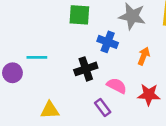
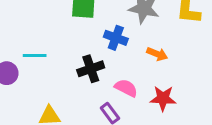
orange arrow: (144, 56) -> (157, 54), turned 90

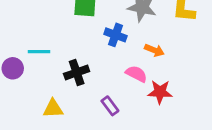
black cross: (91, 69) -> (77, 72), moved
pink semicircle: (126, 88) -> (136, 74), moved

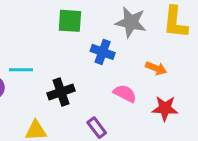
orange arrow: (154, 50) -> (156, 68), moved
red star: (160, 92) -> (165, 108), moved

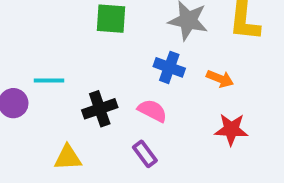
blue cross: (103, 52) -> (169, 67), moved
pink semicircle: (125, 93) -> (152, 111), moved

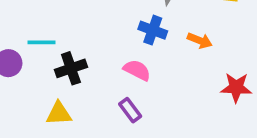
black cross: (100, 109) -> (71, 68), moved
red star: (231, 129) -> (236, 87), moved

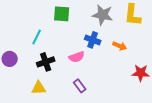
cyan line: (41, 42) -> (37, 37), moved, turned -63
pink semicircle: (137, 70) -> (77, 57), moved, turned 133

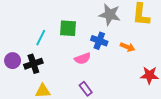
green square: (62, 14) -> (68, 28), moved
black cross: (46, 62) -> (33, 64), moved

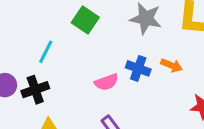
green square: (68, 28) -> (85, 20), moved, turned 30
blue cross: (99, 41) -> (138, 68), moved

